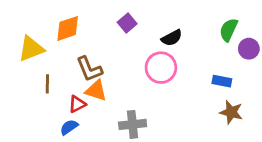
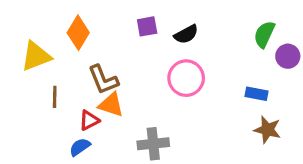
purple square: (127, 23) -> (147, 26), turned 30
orange diamond: (68, 28) -> (78, 33), turned -40
black semicircle: (172, 38) -> (186, 34), moved

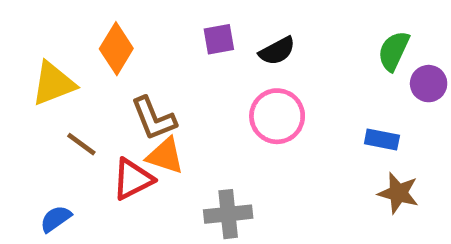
brown line: (55, 97) -> (81, 144), turned -55
red triangle: (89, 120) -> (133, 179), size x1.4
blue semicircle: (80, 147) -> (56, 219), moved

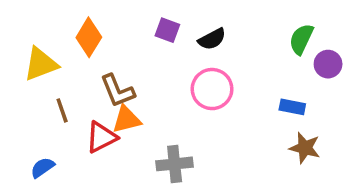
purple square: (219, 39) -> (167, 30), turned 30
brown line: (81, 144) -> (62, 110), turned 35
orange triangle: (165, 156) -> (126, 119), turned -32

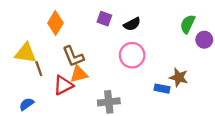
yellow triangle: (41, 64) -> (25, 53), moved, turned 30
blue rectangle: (292, 107) -> (162, 89), moved
brown star: (305, 148) -> (179, 77), moved

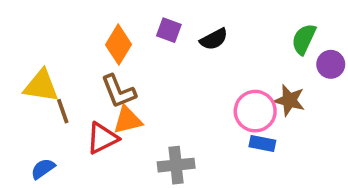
orange diamond: (55, 23) -> (118, 45), moved
pink circle: (132, 55) -> (255, 111), moved
brown star: (179, 77) -> (289, 100), moved

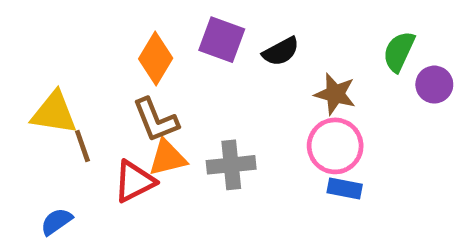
purple square: (169, 30) -> (222, 40), size x1.4
brown star: (289, 100) -> (335, 94), moved
gray cross: (176, 165) -> (231, 165), moved

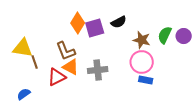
purple square: (222, 40) -> (95, 28), moved, turned -36
green semicircle: (399, 51) -> (165, 35), moved
orange diamond: (156, 59) -> (78, 23), moved
orange triangle: (167, 158) -> (71, 67), turned 42

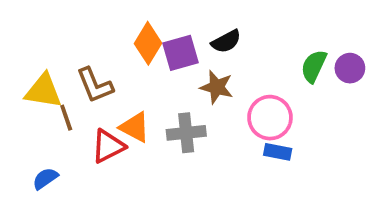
brown star: (142, 40) -> (217, 87), moved
brown L-shape: (66, 51) -> (95, 85), moved

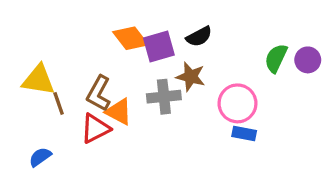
orange diamond: (148, 43) -> (130, 38), turned -69
brown L-shape: (95, 85) -> (99, 93), moved, turned 51
gray cross: (186, 133) -> (164, 97), moved

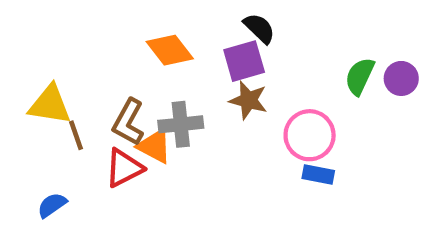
black semicircle: (199, 36) -> (259, 28), moved, turned -108
purple square: (159, 47) -> (244, 61), moved
gray cross: (164, 97) -> (181, 124), moved

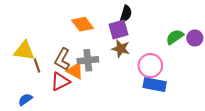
black semicircle: (259, 28) -> (126, 14), turned 63
green semicircle: (360, 76) -> (175, 37), turned 30
blue rectangle: (318, 175) -> (155, 85), size x1.5

